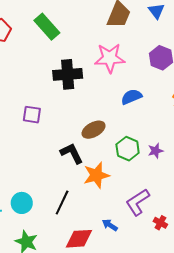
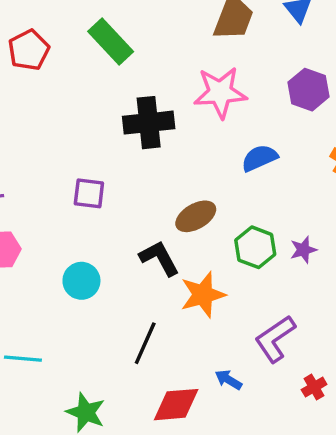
cyan circle: (22, 203) -> (81, 281), moved
red cross: (160, 223) -> (314, 387), moved, turned 32

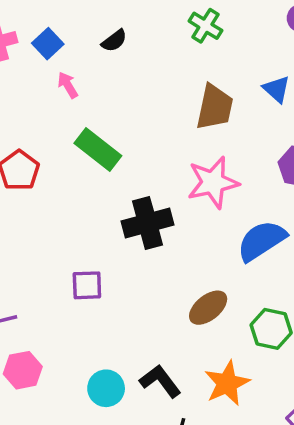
blue semicircle: (259, 158) -> (262, 241), size x1.4
purple square: (89, 193) -> (87, 285), moved
black L-shape: (159, 258) -> (160, 381), moved

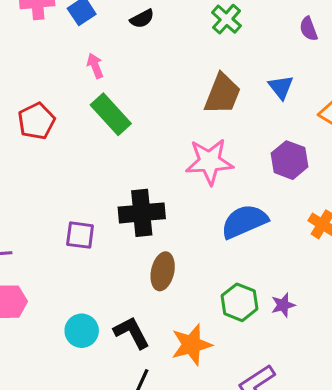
pink arrow: (68, 85) -> (95, 66), moved
black cross: (147, 223) -> (142, 213), moved
brown ellipse: (208, 308) -> (163, 271), moved, turned -48

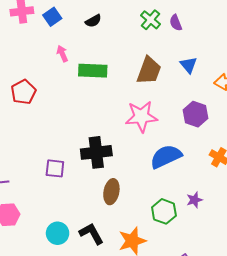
purple semicircle: (309, 29) -> (176, 23), moved
green rectangle: (111, 114) -> (93, 71), moved, turned -44
purple star: (283, 305) -> (194, 200), moved

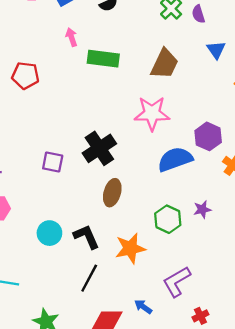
blue triangle: (188, 65) -> (216, 50), moved
red pentagon: (23, 92) -> (25, 76), turned 30
purple hexagon: (195, 114) -> (208, 136), moved
black cross: (96, 152) -> (99, 148), turned -32

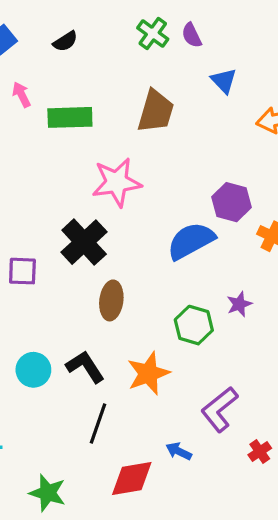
pink star: (152, 113) -> (117, 182), moved

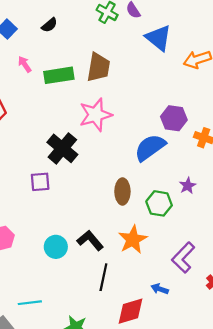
blue triangle: (224, 81) -> (158, 38), size x1.5
brown trapezoid: (156, 111) -> (98, 67), moved
black cross: (84, 242) -> (62, 148), moved
brown ellipse: (111, 300) -> (122, 191), moved

